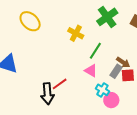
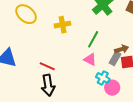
yellow cross: (76, 33) -> (63, 25), moved, turned -35
brown arrow: (123, 62) -> (122, 49), turned -48
red line: (60, 84) -> (47, 66), moved, turned 63

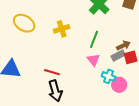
gray rectangle: (115, 58) -> (118, 56), turned 40
pink triangle: (90, 59) -> (93, 60), turned 32

